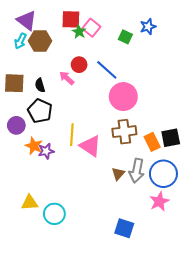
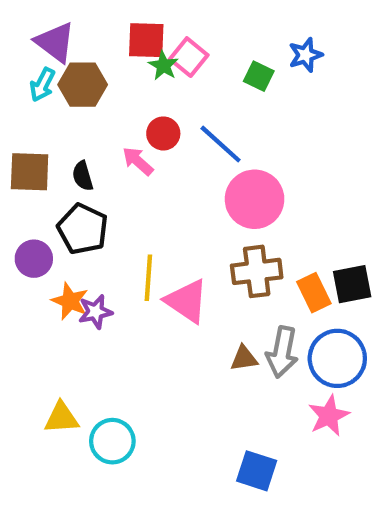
brown triangle: (118, 174) -> (244, 358), turned 40

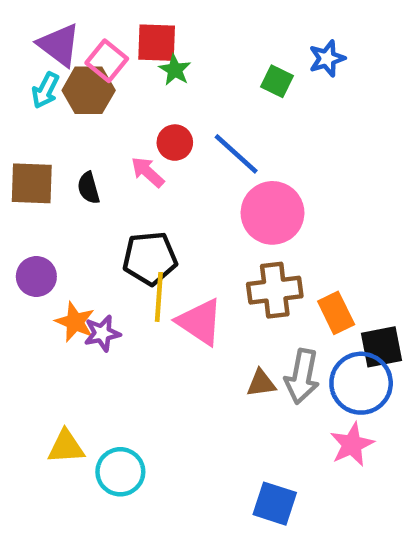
pink square: (189, 57) -> (107, 61), moved
black pentagon: (83, 229) -> (150, 258), moved, turned -30
black square: (352, 284) -> (381, 347), moved

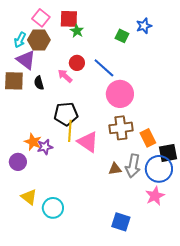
purple triangle: (59, 45) -> (26, 60), moved
pink square: (107, 61) -> (41, 18), moved
purple circle: (36, 277) -> (18, 162), moved
yellow triangle: (66, 447) -> (29, 197), turned 42

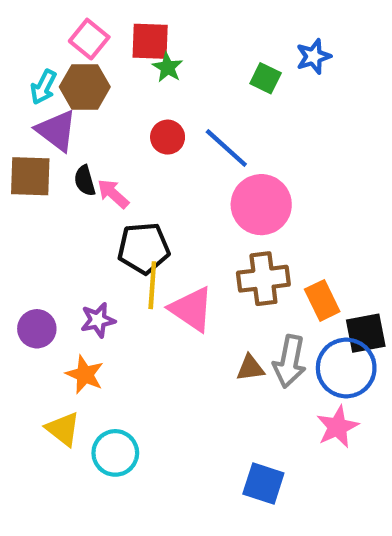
pink arrow: (65, 76) -> (113, 194), moved
orange star: (33, 142) -> (85, 375), moved
purple circle: (18, 162) -> (37, 329), moved

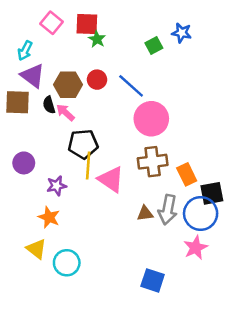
blue star: (313, 56) -> (182, 33), turned 30
green square: (266, 78) -> (154, 45), turned 36
brown hexagon: (85, 87) -> (68, 85), moved
purple circle: (37, 329) -> (24, 163), moved

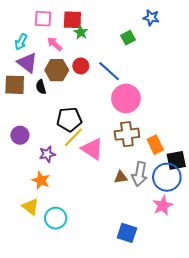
pink square: (52, 23) -> (43, 19), turned -36
blue star: (182, 33) -> (151, 18), moved
pink arrow: (65, 112) -> (55, 44), moved
yellow line: (88, 165) -> (73, 137), turned 40

